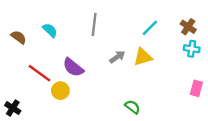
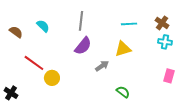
cyan line: (150, 28) -> (129, 24), turned 42
gray arrow: (117, 57) -> (102, 66), moved
purple semicircle: (73, 67) -> (83, 46), moved, turned -90
green semicircle: (132, 107) -> (123, 92), moved

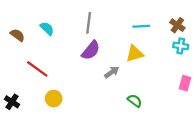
yellow circle: (52, 78) -> (54, 99), moved

